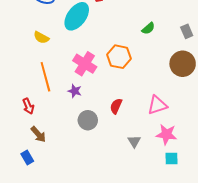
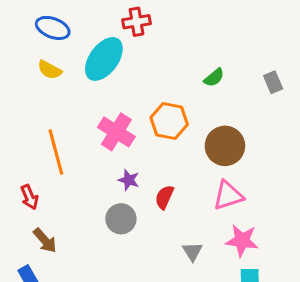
yellow semicircle: (41, 38) -> (50, 70), moved
brown circle: (183, 64) -> (225, 146), moved
purple star: (75, 91) -> (129, 180), moved

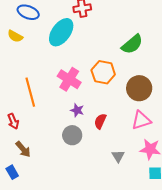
yellow semicircle: (50, 70) -> (15, 36), moved
green semicircle: (214, 78) -> (132, 44), size x1.6

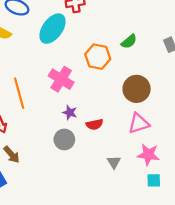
green semicircle: (132, 44) -> (129, 41), size x0.7
orange hexagon: (103, 72) -> (98, 57), moved
red semicircle: (100, 121) -> (95, 124), turned -126

